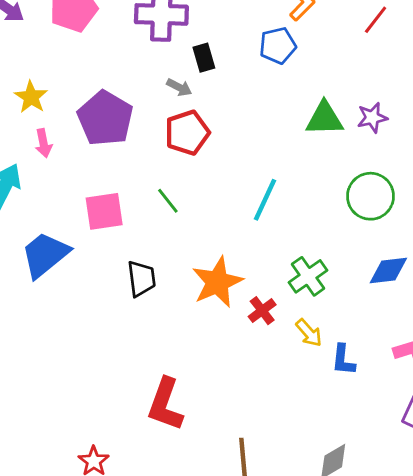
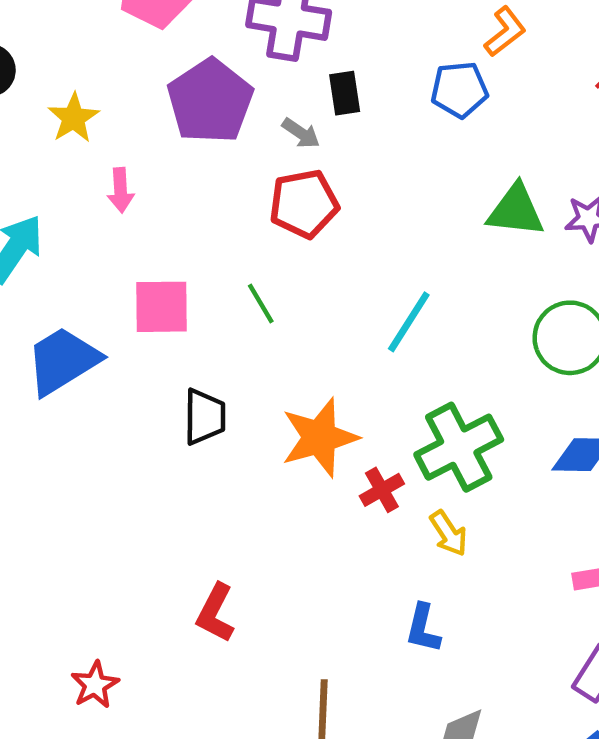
purple pentagon: (105, 118) -> (210, 101), moved
pink arrow: (43, 143) -> (121, 190), moved
green cross: (308, 276) -> (459, 447), size x1.4
blue L-shape: (343, 360) -> (423, 628), moved
red L-shape: (165, 404) -> (215, 613), size x0.7

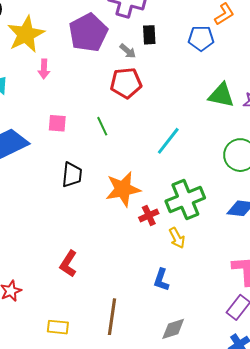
yellow star: (73, 118) -> (26, 34), size x1.6
pink square: (162, 307) -> (57, 123), size x0.7

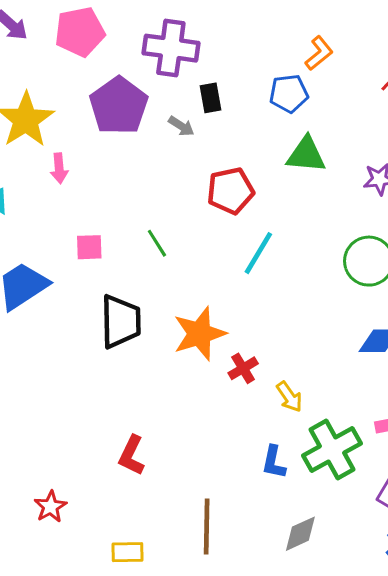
red pentagon: (126, 83) -> (230, 191), moved
green triangle: (221, 95) -> (306, 155), moved
black trapezoid: (72, 175) -> (121, 321), size x1.4
green cross: (185, 199) -> (332, 450), moved

